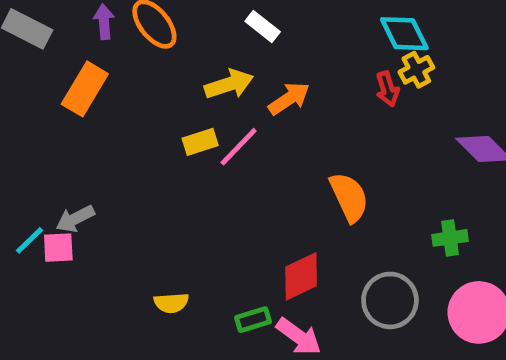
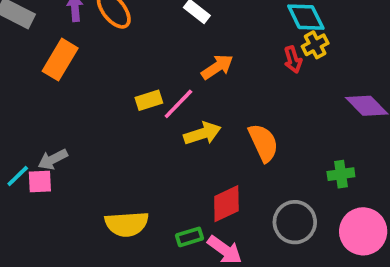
yellow arrow: (229, 84) -> (202, 133), moved
yellow semicircle: (171, 303) -> (127, 224), size x1.6

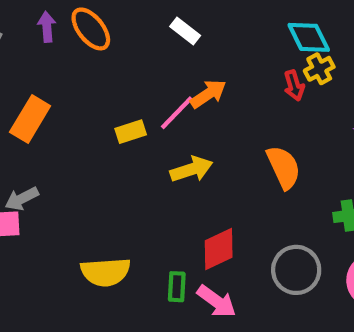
orange rectangle: (60, 60) -> (30, 119), moved
pink line: (178, 104) -> (177, 113), moved
orange semicircle: (263, 143) -> (284, 167), moved
green rectangle: (189, 237) -> (177, 287), turned -70

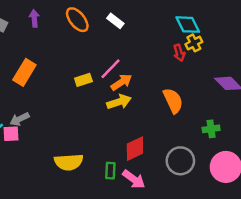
orange ellipse: (91, 29) -> (77, 20), moved
orange arrow: (208, 94) -> (121, 82), moved

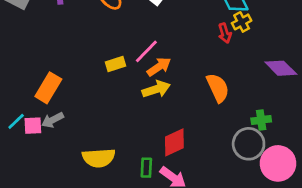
orange rectangle: (24, 72) -> (48, 88), moved
gray arrow: (20, 119) -> (52, 120), moved
gray circle: (180, 161) -> (249, 144), moved

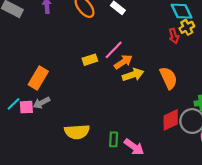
yellow arrow: (156, 89) -> (133, 75), moved
red diamond: (174, 142) -> (171, 120), moved

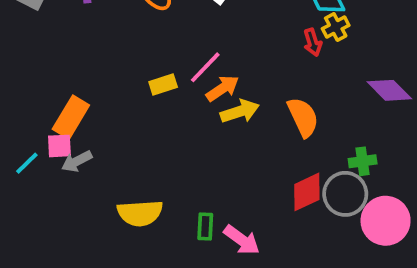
pink square: (26, 107) -> (59, 146), moved

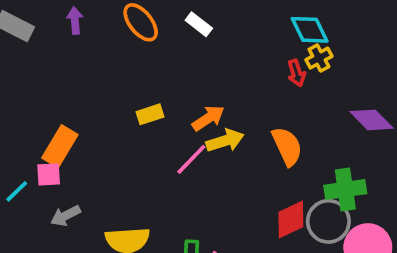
pink line: (205, 67) -> (191, 159), moved
gray arrow: (77, 161) -> (66, 216), moved
green cross: (363, 161) -> (345, 189), size x1.5

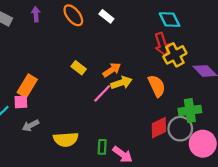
yellow cross: (319, 58) -> (175, 55), moved, size x1.5
red arrow: (296, 73) -> (162, 44), size x1.5
yellow rectangle: (150, 114) -> (79, 68), turned 56

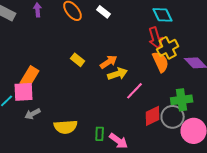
orange semicircle: (157, 86) -> (161, 62), moved
pink line: (102, 93) -> (135, 91), moved
pink square: (21, 102) -> (24, 92), size x1.5

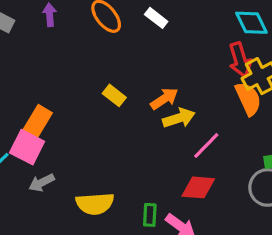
pink square: (24, 92) -> (27, 147), turned 30
red diamond: (153, 116) -> (198, 187), moved, turned 30

